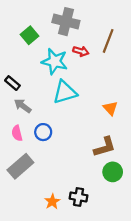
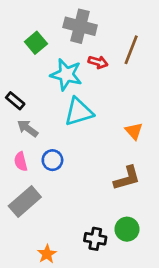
green circle: (113, 172) -> (127, 229), moved
orange star: (52, 202) -> (47, 254), moved

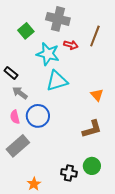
blue circle: (52, 160) -> (38, 116), size x1.5

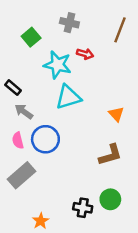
gray cross: (58, 19) -> (69, 23), size x0.7
brown line: (95, 36) -> (120, 30), moved

